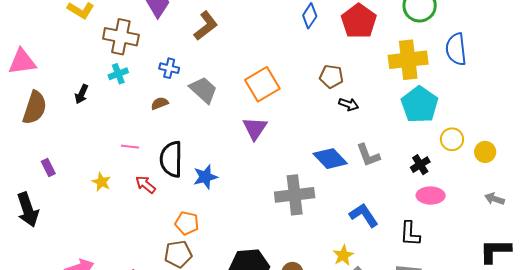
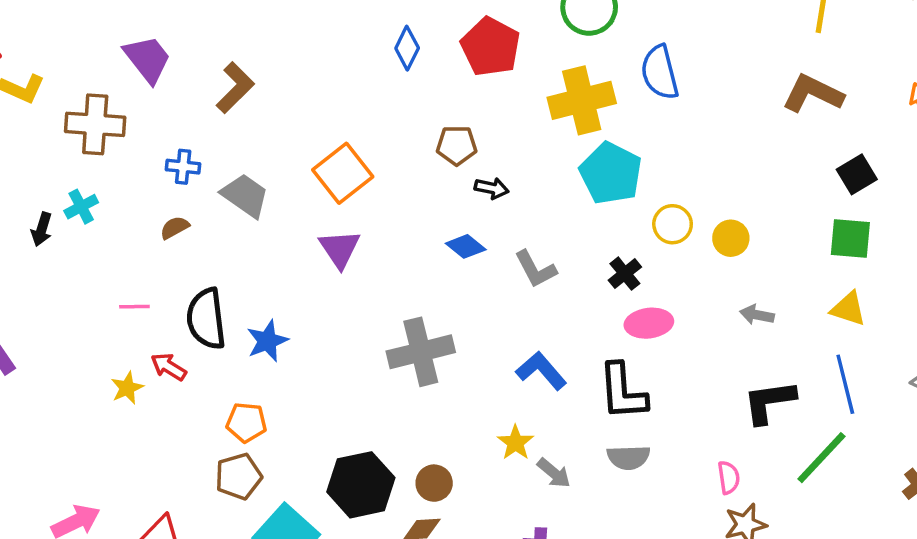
cyan cross: (118, 74) -> (81, 207), moved
blue diamond: (330, 159) -> (466, 246), moved, size x0.7
yellow star: (101, 182) -> (127, 388), moved, turned 30
black L-shape: (410, 234) -> (623, 392), size x1.4

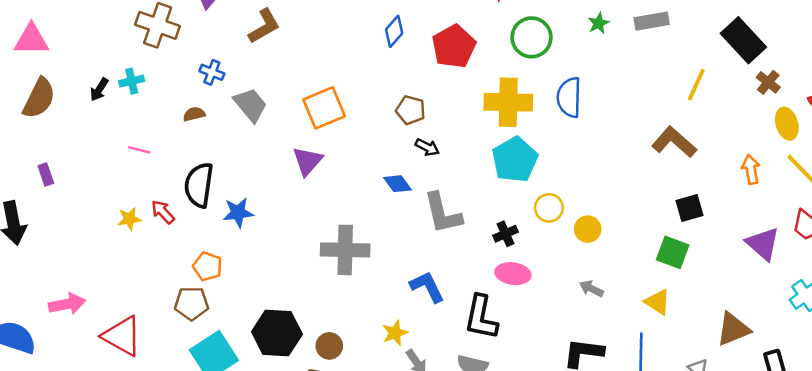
gray L-shape: (535, 269) -> (443, 213), size x1.4
pink line: (134, 307) -> (139, 150), moved

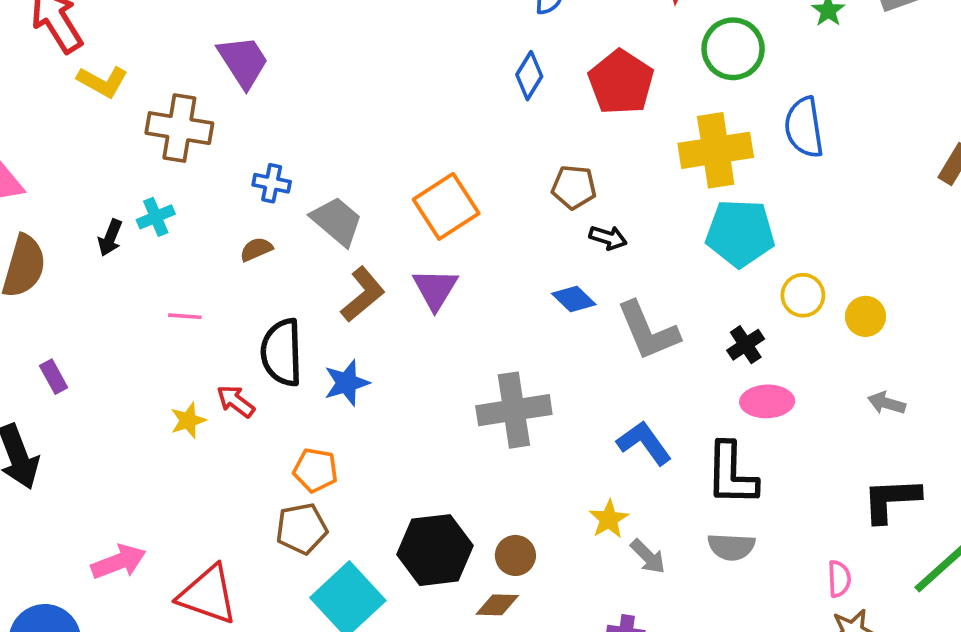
brown L-shape: (264, 26) -> (363, 294), moved
cyan pentagon: (515, 160) -> (740, 233), turned -30

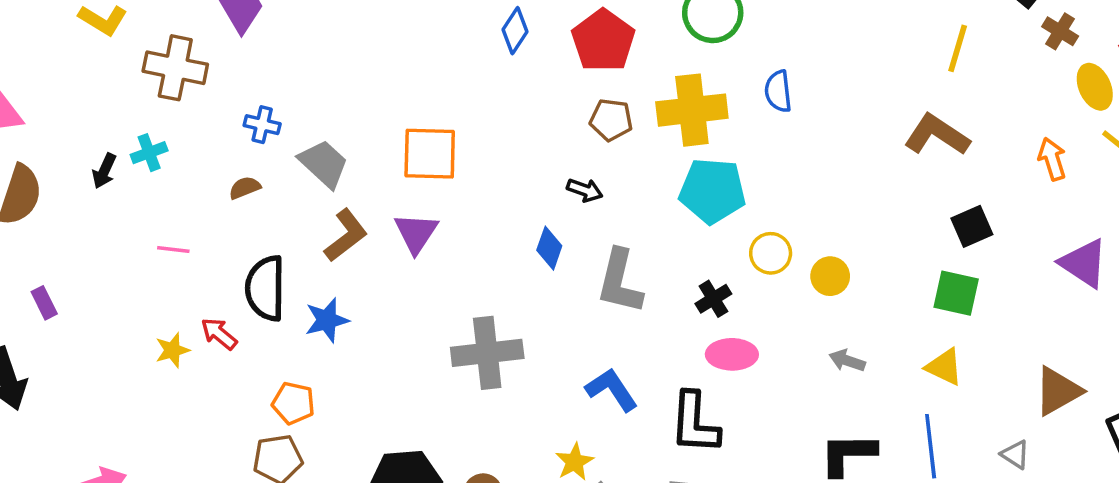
blue semicircle: (804, 127) -> (778, 91), size x0.7
brown pentagon: (574, 187) -> (611, 120), moved
orange square: (446, 206) -> (430, 154), turned 32
blue diamond: (574, 299) -> (549, 248), turned 63
gray L-shape: (648, 331) -> (620, 282), turned 34

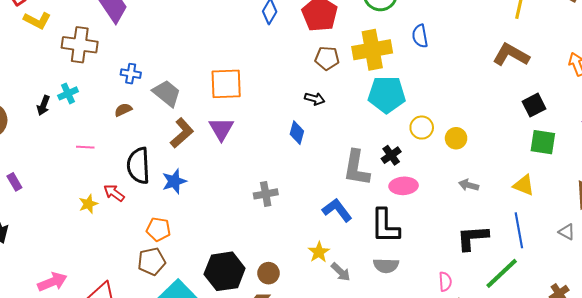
gray L-shape: (620, 282) -> (356, 168), moved
green square: (956, 293) -> (543, 142), moved
gray cross: (487, 353) -> (266, 194), size x0.6

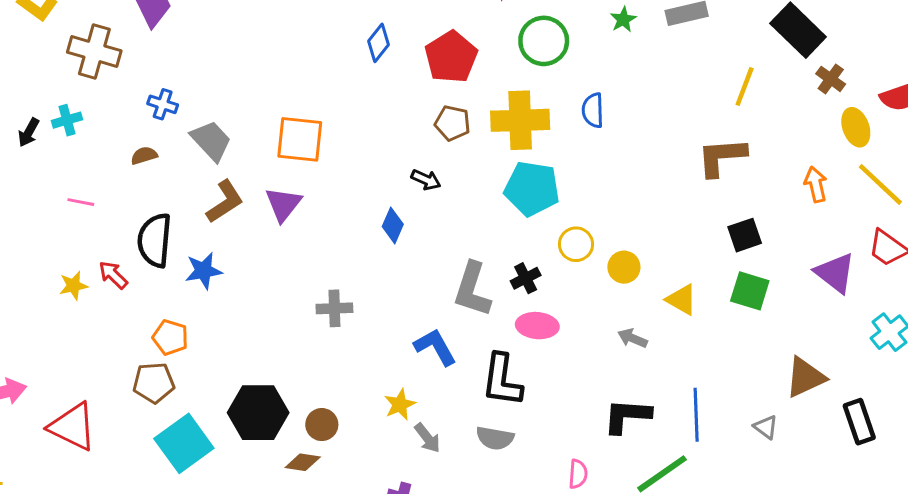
brown L-shape: (511, 55) -> (722, 157), turned -42
yellow triangle: (524, 185) -> (682, 300), moved

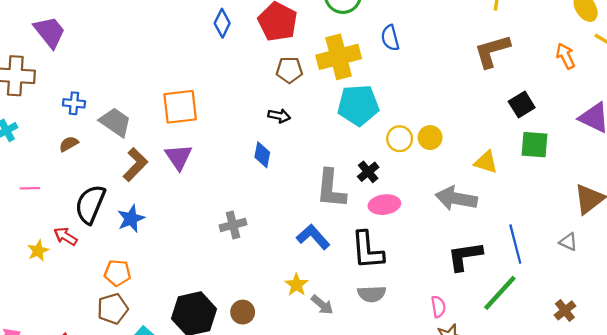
black semicircle: (155, 240) -> (90, 204), turned 30
yellow circle: (624, 267) -> (430, 138), moved
gray arrow: (632, 338) -> (456, 198), size x1.8

